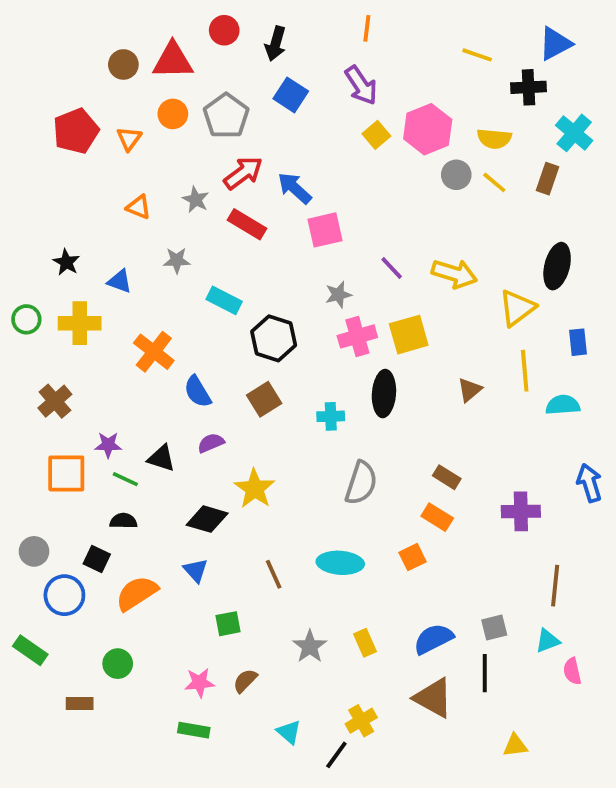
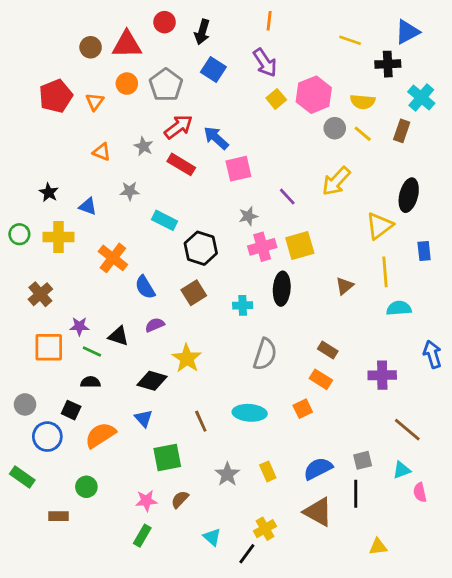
yellow arrow: (454, 274) -> (336, 181), moved, turned 116
cyan semicircle: (563, 405) -> (399, 308), moved
brown line: (555, 586) -> (407, 430), turned -56
green square: (228, 624) -> (167, 457), size x1.5
green rectangle: (194, 730) -> (142, 536), turned -70

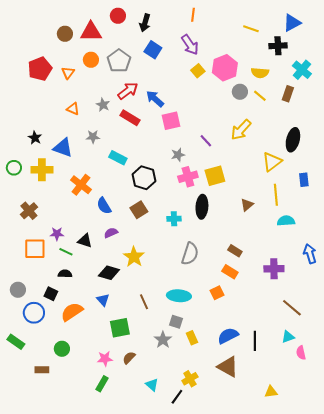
blue triangle: (88, 206) -> (63, 148), size x1.5
gray square: (363, 460) -> (176, 322), moved, turned 32
black line: (356, 494) -> (255, 341), moved

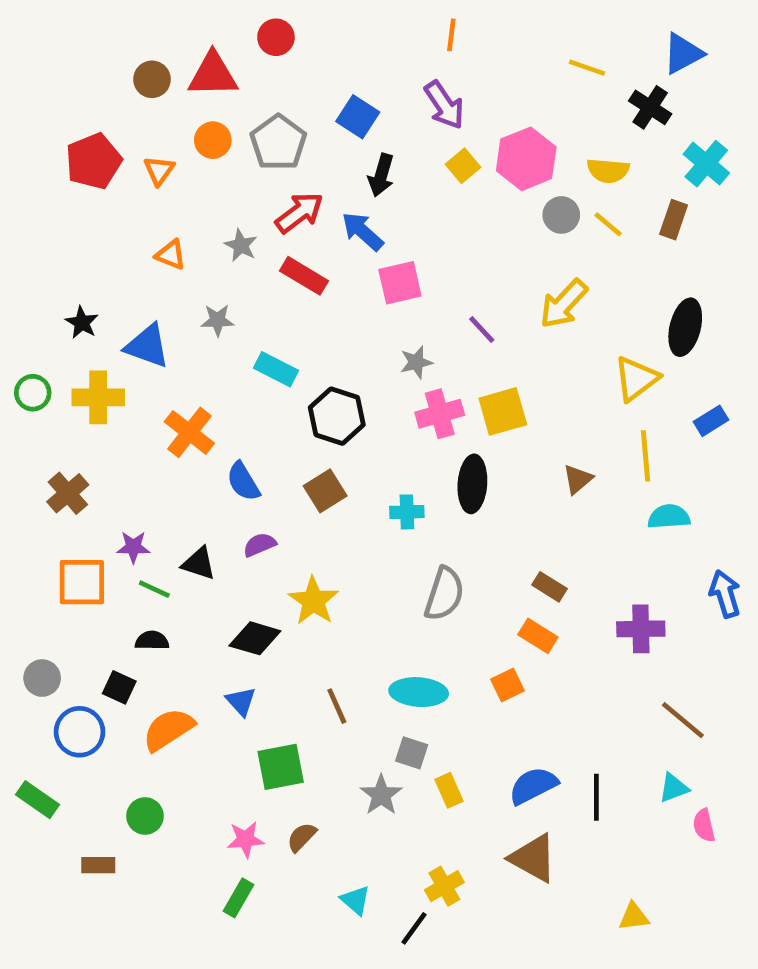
black arrow: (145, 23) -> (381, 175), moved
black cross: (278, 46) -> (650, 107), turned 36
blue rectangle: (304, 180) -> (711, 421), turned 64

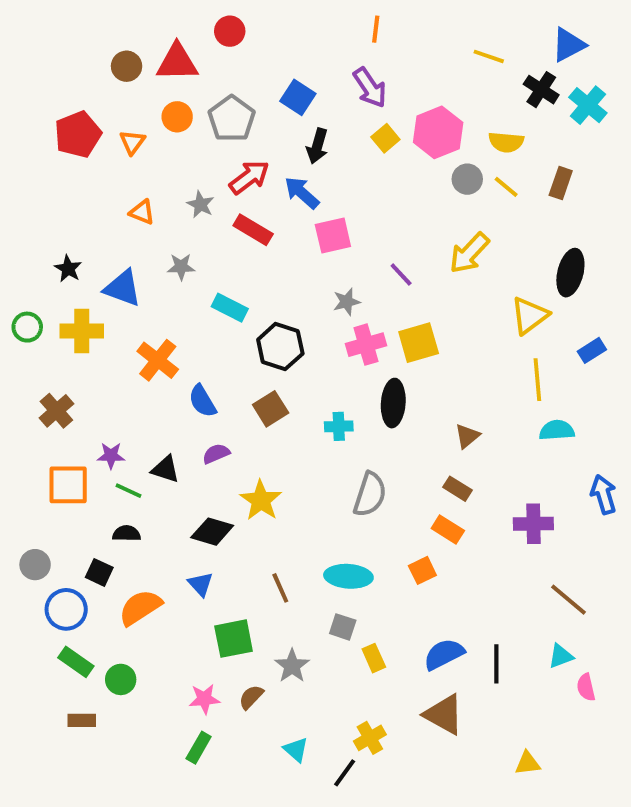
cyan cross: (706, 164) -> (588, 105), moved
brown triangle: (578, 479) -> (467, 436), moved
gray star: (381, 795) -> (292, 666), moved
green rectangle: (37, 800) -> (76, 662), moved

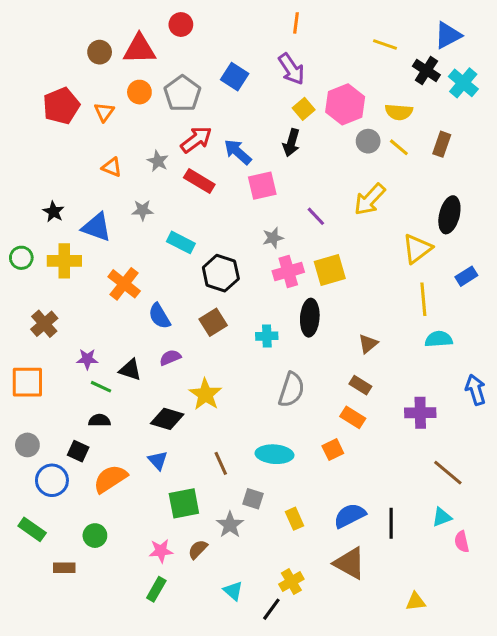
black arrow: (317, 146) -> (291, 143), moved
orange square: (68, 485) -> (27, 382), moved
gray square: (343, 627) -> (253, 499), moved
green rectangle: (76, 662) -> (32, 529), moved

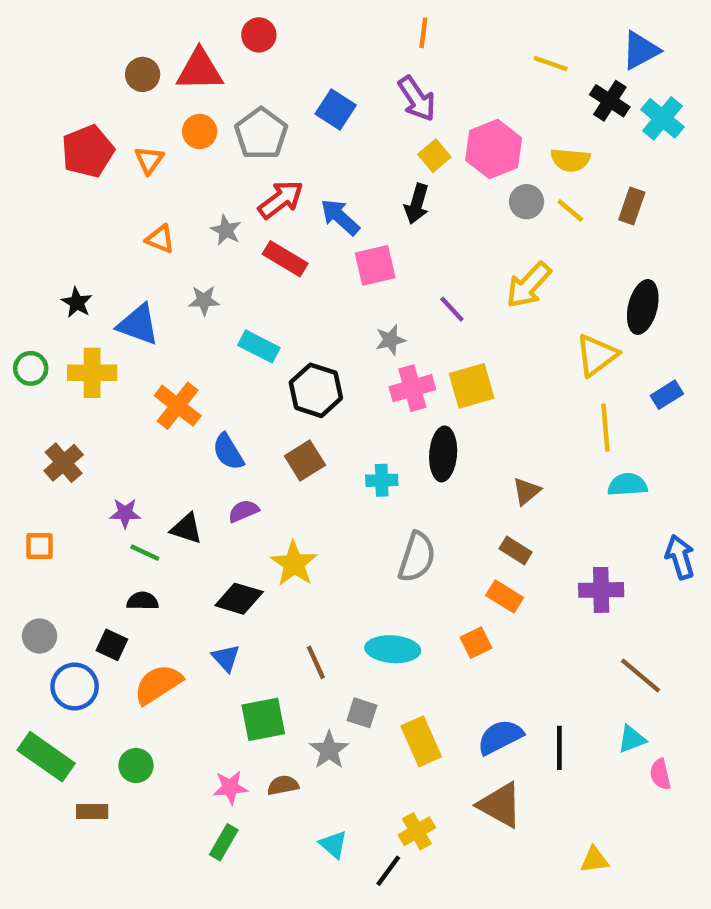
orange square: (27, 382) -> (39, 546), size x0.6
yellow rectangle: (294, 519) -> (421, 741), size x1.5
green rectangle: (32, 529) -> (46, 757), size x1.4
brown semicircle: (198, 549) -> (283, 785), turned 35

